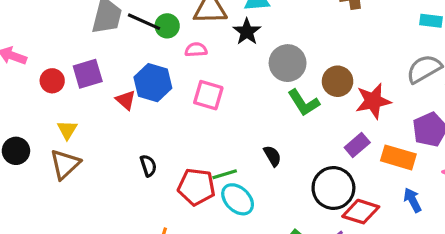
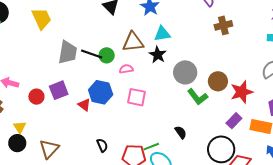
yellow triangle: (67, 130) -> (20, 127), moved

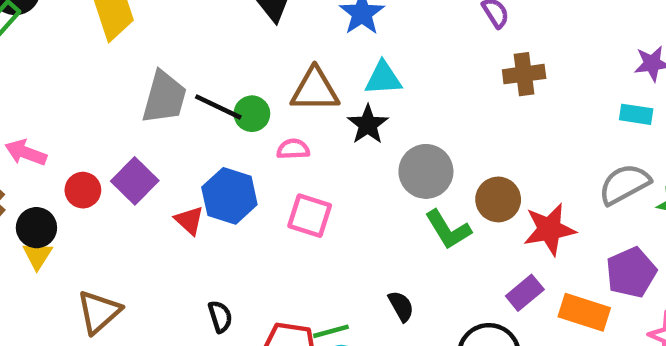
purple square: (59, 90) -> (135, 181), turned -30
black circle: (17, 143) -> (36, 228), moved

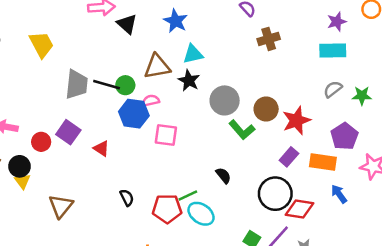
cyan rectangle: (636, 114) -> (333, 50), size x1.5
gray semicircle: (624, 184) -> (333, 89), size x0.7
blue hexagon: (229, 196) -> (134, 114), moved

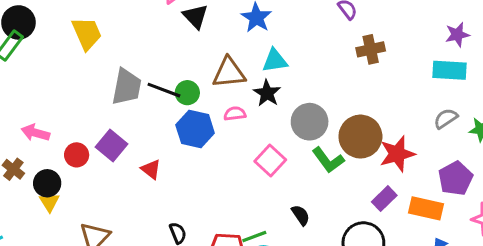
pink semicircle: (151, 101) -> (235, 114), moved
brown circle: (266, 109) -> (360, 137), size x1.4
pink square: (166, 135) -> (270, 161), moved, turned 30

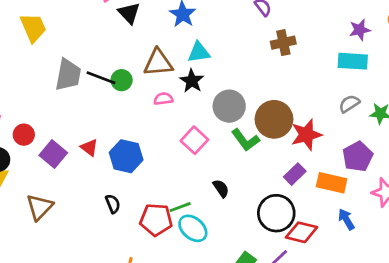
blue hexagon: (195, 129) -> (126, 156), moved
purple square: (111, 146) -> (53, 154), moved

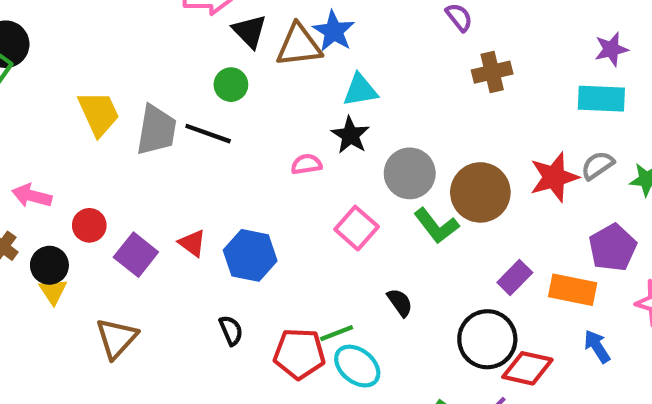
yellow trapezoid: (33, 28) -> (99, 113), moved
brown triangle: (158, 63) -> (299, 45), moved
green circle: (122, 80) -> (231, 85), moved
red star: (306, 135) -> (554, 177), moved

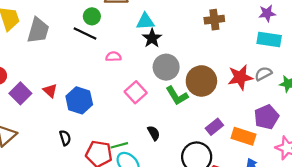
purple star: (611, 49) -> (267, 13), moved
green circle: (231, 85) -> (92, 16), moved
black line: (208, 134) -> (85, 33), moved
black star: (350, 135) -> (152, 38), moved

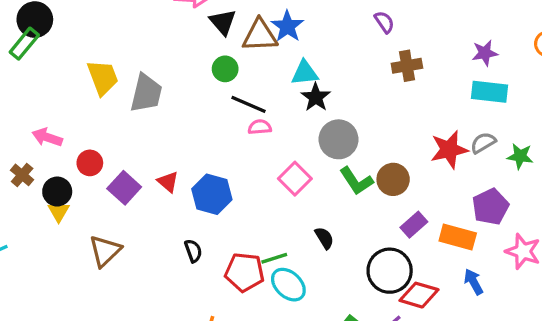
black line: (85, 33) -> (248, 104), moved
brown circle: (201, 81) -> (393, 179), moved, size x0.7

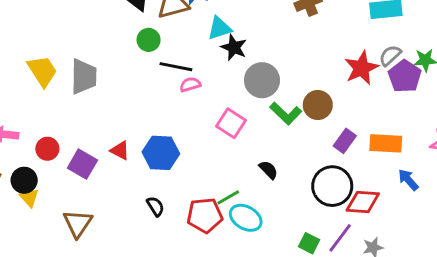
purple pentagon: (490, 207) -> (405, 76), moved

